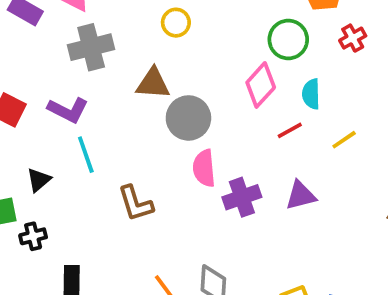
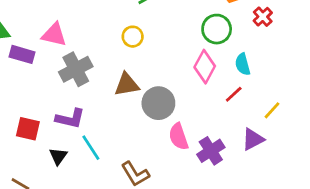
yellow line: (344, 140) -> (272, 110), moved
black triangle: (39, 180) -> (58, 156), moved

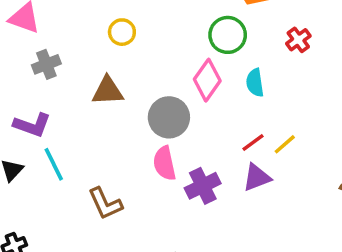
red cross: (263, 17) -> (298, 40), moved
gray cross: (76, 69) -> (46, 64), size x0.7
red line: (234, 94) -> (253, 143), moved
gray circle: (158, 103) -> (169, 117), moved

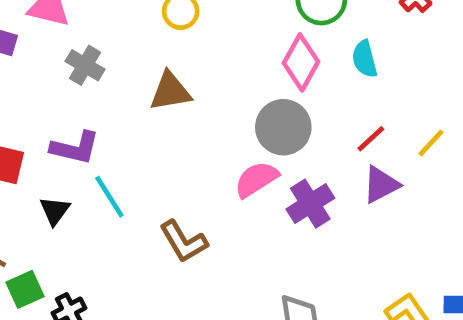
gray cross: (46, 64) -> (85, 65), turned -32
gray circle: (169, 117) -> (283, 127), moved
yellow line: (285, 144) -> (431, 143), moved
pink semicircle: (164, 163) -> (256, 179), turned 76

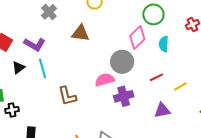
purple triangle: (381, 185) -> (162, 110), moved

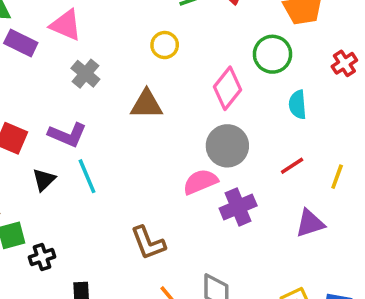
pink diamond: (137, 38) -> (227, 88), moved
yellow line: (180, 86) -> (337, 177), turned -32
brown L-shape: (67, 96) -> (148, 243), moved

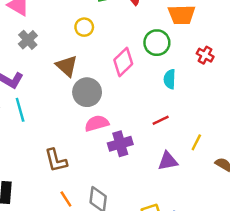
red cross: (344, 63) -> (205, 55), turned -35
brown triangle: (147, 104) -> (67, 66), turned 35
gray circle: (227, 146) -> (87, 92), moved
yellow line: (337, 177) -> (196, 142), moved

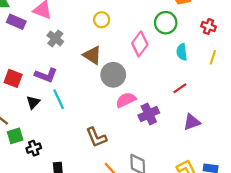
yellow line: (196, 142) -> (213, 57), moved

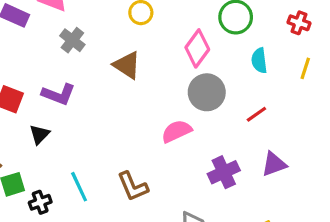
gray circle: (113, 75) -> (207, 92), moved
cyan line: (59, 99) -> (79, 187), moved
purple cross: (149, 114) -> (224, 172), moved

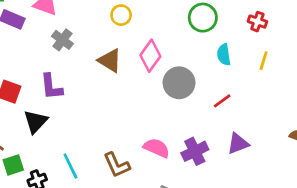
pink diamond: (197, 48) -> (150, 56), moved
purple L-shape: (58, 94) -> (51, 87), turned 64
pink semicircle: (177, 131) -> (157, 148), moved, turned 50
black triangle: (39, 134) -> (35, 122), size x1.4

